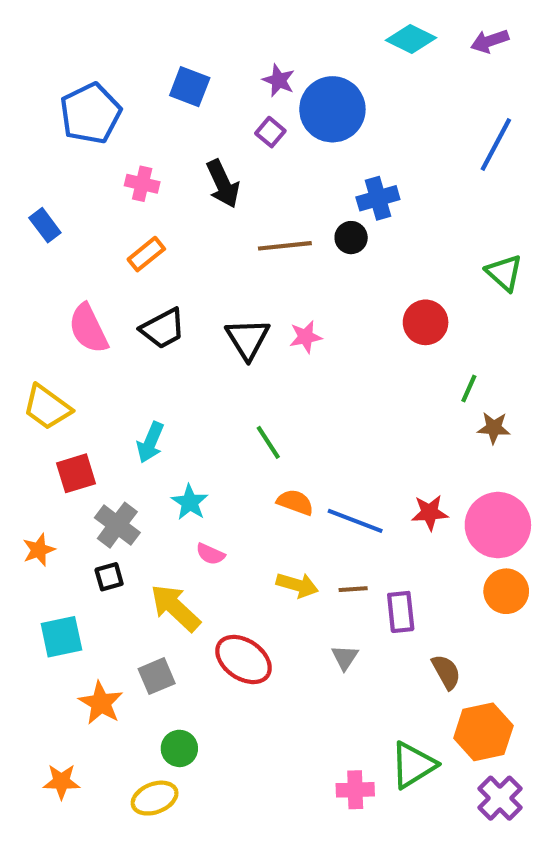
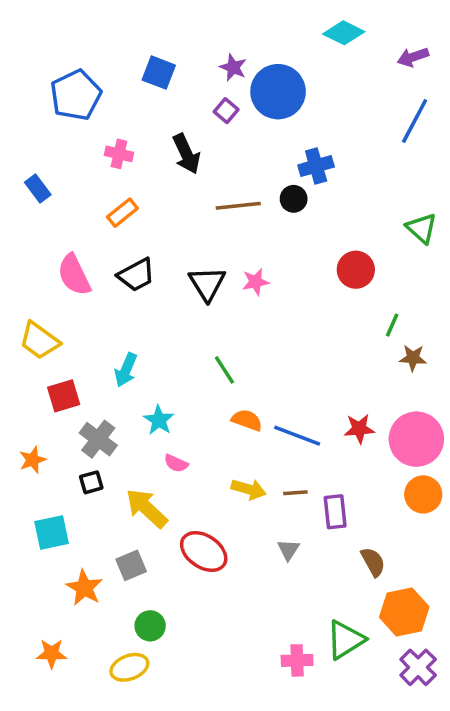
purple arrow: (490, 41) -> (413, 57), moved

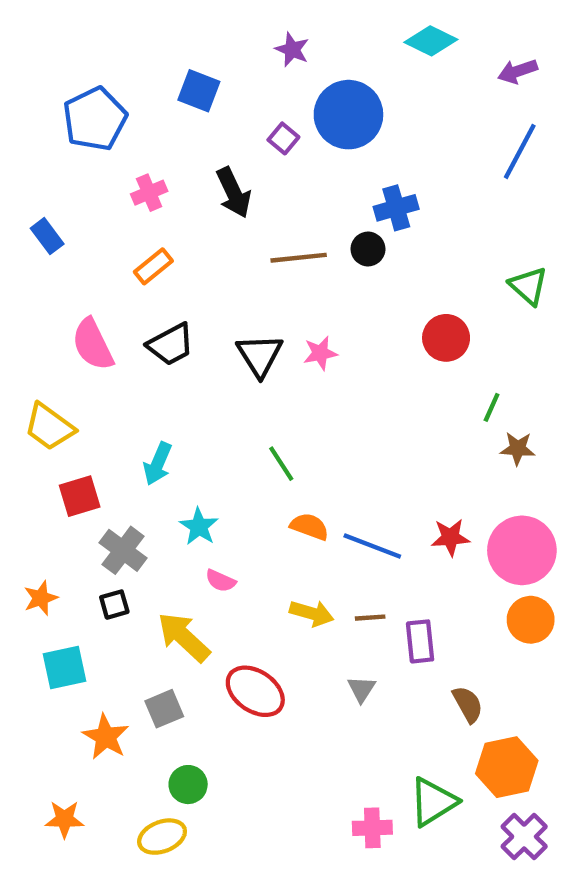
purple star: (233, 67) -> (292, 50), moved
pink cross: (119, 154) -> (149, 193), turned -36
orange star: (33, 460) -> (41, 598), moved

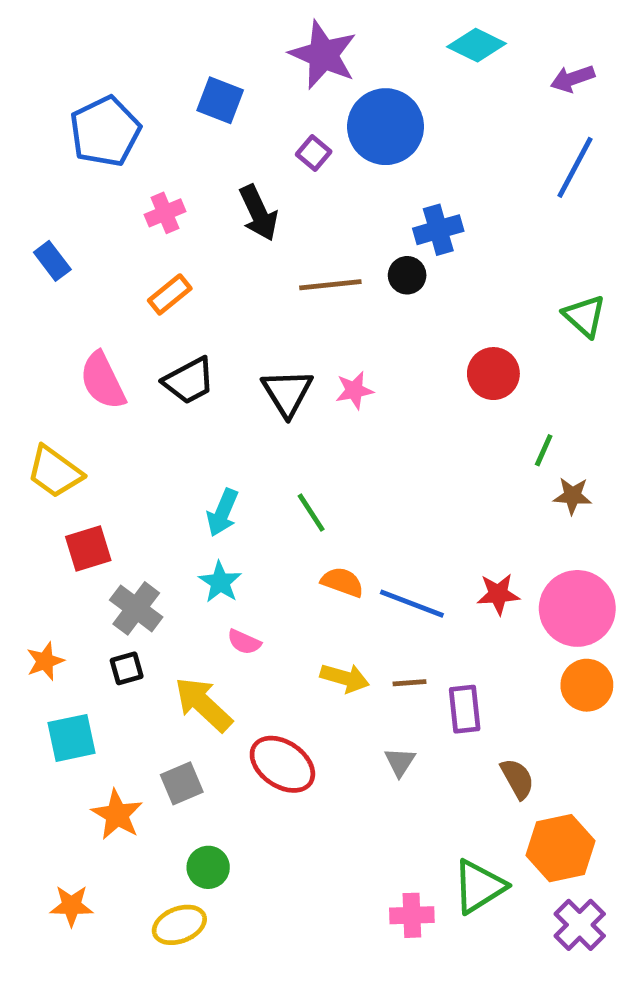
purple star: (292, 50) -> (323, 55), size x1.8
cyan arrow: (158, 464) -> (223, 513), moved

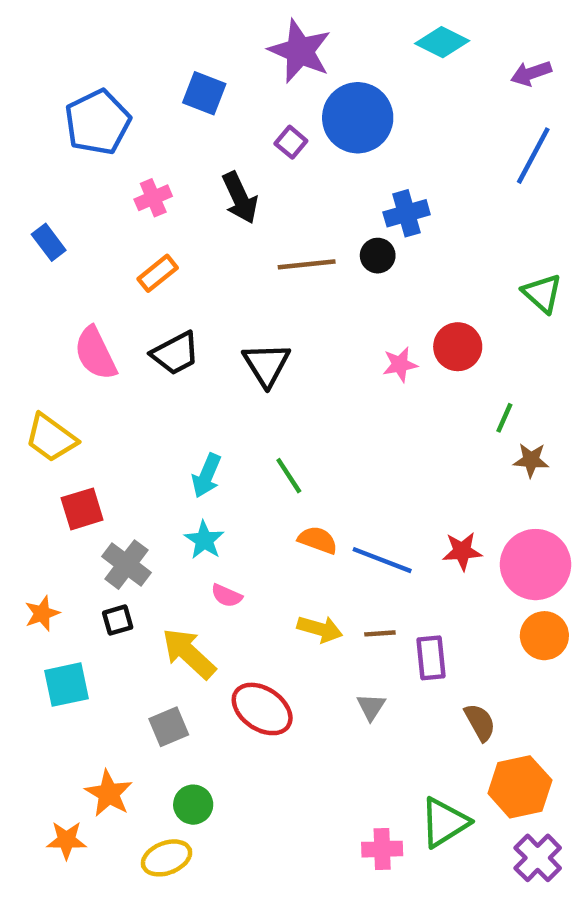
pink star: (354, 390) -> (400, 364), moved
orange star: (117, 815) -> (109, 793), moved

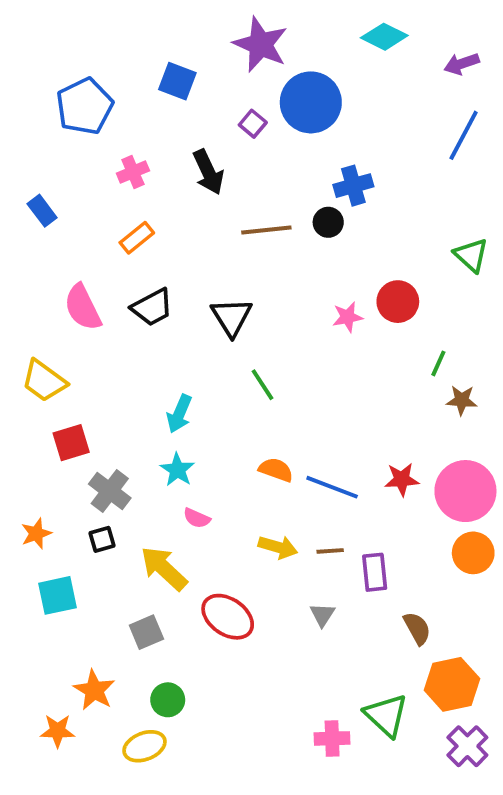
green line: (289, 476) -> (262, 385), moved
green triangle: (444, 822) -> (386, 715), turned -45

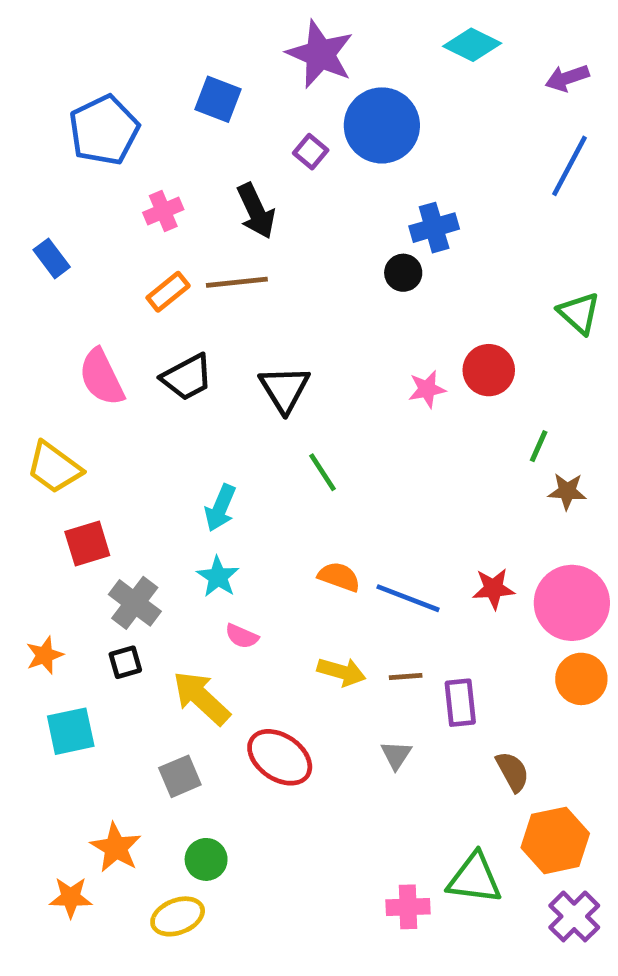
brown line: (266, 230) -> (237, 282), moved
green triangle: (386, 715) -> (474, 878), turned -36

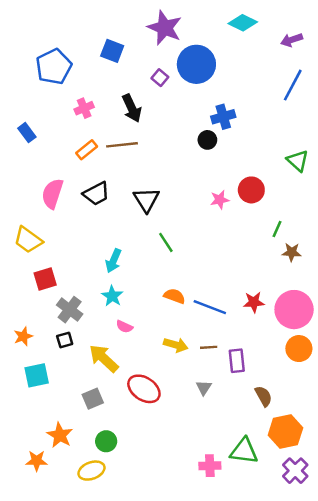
pink semicircle: (102, 377) -> (52, 194), turned 44

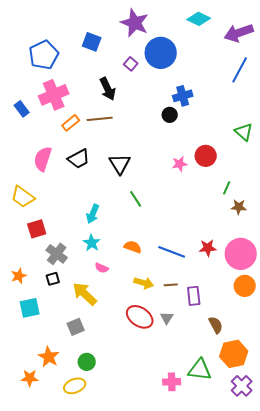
purple arrow: (292, 40) -> (239, 33), size x1.6
pink cross: (84, 108) -> (54, 95), moved, size x1.8
orange semicircle: (174, 296) -> (133, 247), moved
red ellipse: (144, 389) -> (140, 317), moved

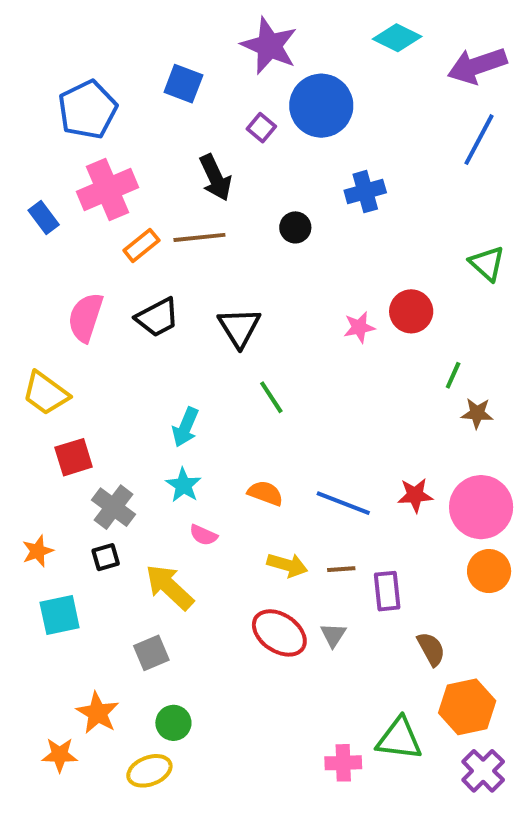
black circle: (170, 115) -> (295, 227), moved

